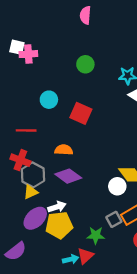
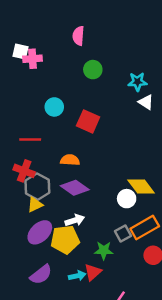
pink semicircle: (85, 15) -> (78, 36), moved
white arrow: (57, 207) -> (75, 220), moved
purple semicircle: (16, 251) -> (41, 275), moved

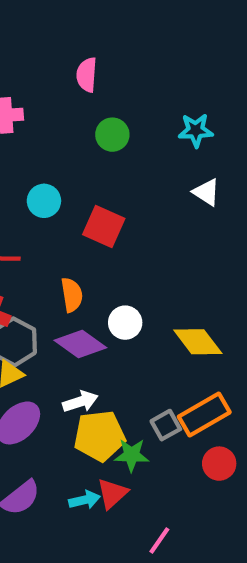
cyan star: (137, 82) -> (196, 130), moved
orange semicircle: (70, 160) -> (72, 295), turned 78
white circle: (127, 199) -> (125, 323), moved
yellow pentagon: (65, 240) -> (100, 436), moved

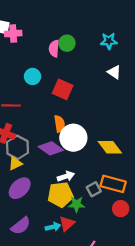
pink semicircle: (87, 75) -> (54, 49), moved
orange semicircle: (72, 295) -> (59, 124), moved
white circle: (125, 323) -> (73, 138), size x1.6
white arrow: (80, 402) -> (66, 176), moved
orange rectangle: (204, 414) -> (113, 184), turned 45

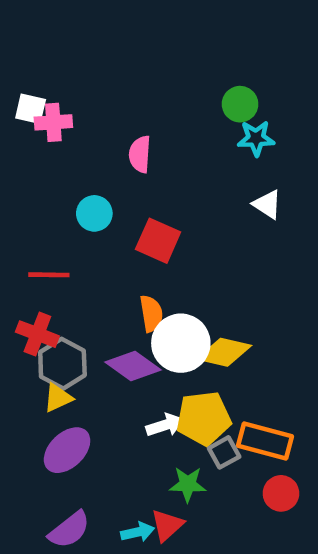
green circle: (67, 43) -> (240, 104), moved
yellow diamond: (110, 147) -> (224, 352), moved, turned -40
yellow pentagon: (60, 195) -> (204, 418), moved

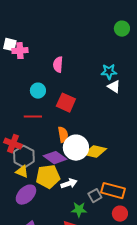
green circle: (240, 104) -> (122, 29), moved
cyan star: (256, 138) -> (109, 72), moved
red line: (49, 275) -> (33, 117), moved
yellow triangle: (58, 398) -> (22, 172), turned 48
yellow pentagon: (204, 418) -> (48, 177), moved

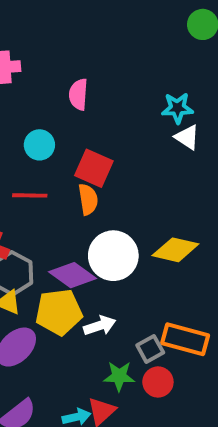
orange semicircle: (63, 135) -> (88, 199), moved
yellow diamond: (95, 152) -> (175, 250), moved
red circle: (120, 214) -> (158, 382), moved

